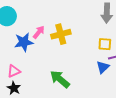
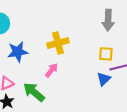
pink arrow: (39, 32) -> (51, 70), moved
green arrow: (60, 79) -> (34, 92), moved

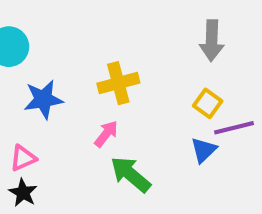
yellow square: (106, 54) -> (208, 103), turned 32
green arrow: (34, 92) -> (131, 174), moved

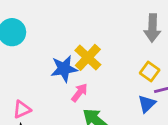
yellow cross: (118, 83) -> (88, 57), turned -32
blue star: (43, 99) -> (64, 69), moved

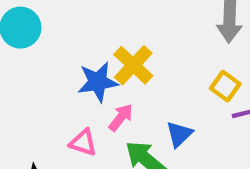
blue triangle: (147, 104) -> (179, 134), moved
pink triangle: (22, 109) -> (83, 143), moved, turned 42

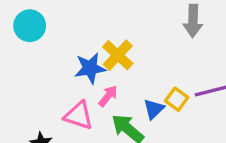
yellow square: (225, 86) -> (177, 99), moved
pink triangle: (83, 143) -> (79, 116), size x1.4

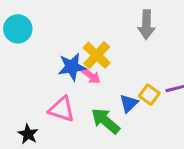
gray arrow: (193, 21) -> (146, 25), moved
pink arrow: (108, 96) -> (91, 76), moved, turned 90

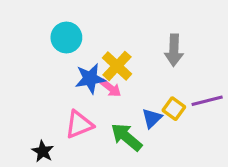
gray arrow: (146, 25) -> (174, 50), moved
cyan circle: (18, 29) -> (66, 37), moved
pink triangle: (62, 109) -> (79, 124), turned -40

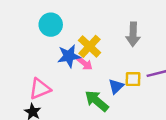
yellow square: (174, 109) -> (133, 79), turned -35
pink triangle: (79, 124) -> (40, 89), moved

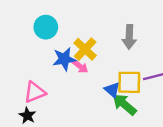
yellow square: (133, 79) -> (129, 82), size x1.5
blue triangle: (116, 86) -> (112, 90), turned -35
green arrow: (97, 101) -> (124, 104), moved

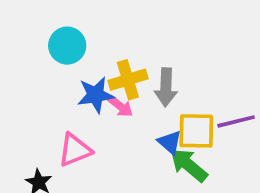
gray arrow: (129, 37) -> (166, 87), moved
yellow cross: (85, 49) -> (128, 80), turned 30
pink triangle: (35, 92) -> (75, 150), moved

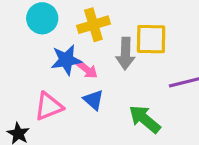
yellow cross: (128, 80) -> (93, 25), moved
yellow square: (196, 131) -> (151, 39), moved
blue triangle: (170, 142) -> (93, 100), moved

